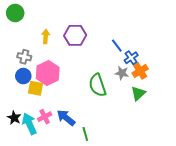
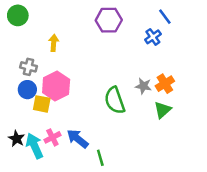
purple hexagon: (75, 35) -> (109, 20), moved
blue line: (117, 46) -> (165, 17), moved
blue cross: (131, 58) -> (153, 37), moved

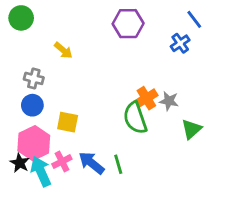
yellow arrow: (54, 43) -> (63, 50), turned 126
orange cross: (165, 84) -> (146, 98), moved
pink hexagon: (56, 86) -> (34, 143), moved
yellow square: (42, 104) -> (68, 122), moved
green line: (100, 158) -> (118, 164), moved

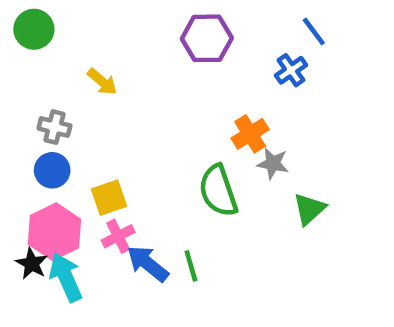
orange cross: (146, 98) -> (250, 134), moved
yellow square: (68, 122) -> (109, 198), turned -30
pink cross: (62, 162) -> (118, 236), moved

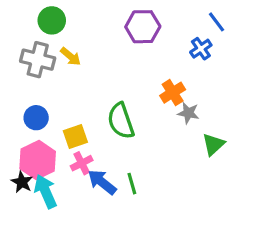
green circle: (34, 29) -> (52, 20), moved
gray cross: (54, 127) -> (38, 60), moved, size x1.5
green semicircle: (218, 191) -> (121, 121), moved

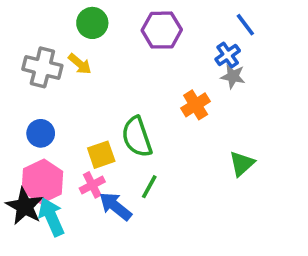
green circle: (52, 20) -> (92, 23), moved
gray star: (188, 113) -> (233, 76), moved
yellow square: (75, 137) -> (101, 155), moved
black star: (22, 182) -> (25, 206), size x1.5
green line: (132, 184) -> (149, 187), moved, turned 45

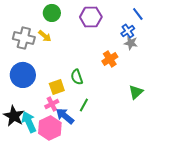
blue circle: (41, 133) -> (23, 75), size x1.6
green semicircle: (137, 137) -> (77, 77), size x0.7
pink hexagon: (42, 181) -> (50, 128), moved

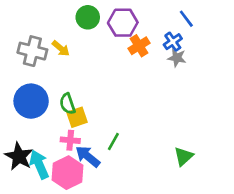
green circle: (52, 13) -> (88, 17), moved
orange cross: (110, 59) -> (139, 46), moved
green semicircle: (77, 77) -> (67, 104), moved
green triangle: (136, 92) -> (184, 156), moved
pink cross: (52, 104) -> (70, 140), turned 32

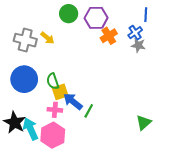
blue line: (186, 19) -> (146, 15), turned 40
blue arrow: (88, 156) -> (73, 101), moved

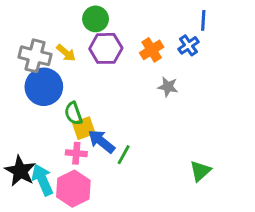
purple hexagon: (96, 18) -> (106, 48), moved
gray star: (138, 45) -> (168, 87), moved
blue circle: (24, 79) -> (44, 87), moved

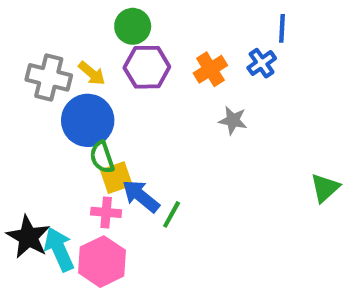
blue circle: (44, 87) -> (88, 120), moved
green triangle: (200, 171) -> (325, 188), moved

